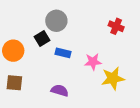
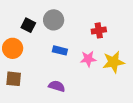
red cross: (116, 26) -> (99, 30), moved, turned -32
black square: (42, 38) -> (28, 25), moved, turned -32
yellow star: (113, 78) -> (113, 62), moved

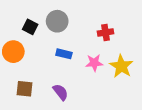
yellow star: (113, 62) -> (121, 66), turned -30
brown square: (14, 79) -> (25, 89), moved
purple semicircle: (57, 86) -> (61, 92), turned 35

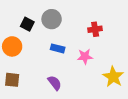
yellow star: (121, 66) -> (113, 77), moved
brown square: (25, 89) -> (12, 80), moved

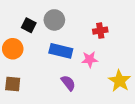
blue rectangle: (58, 48) -> (61, 51), size x1.5
purple semicircle: (55, 83) -> (68, 83), moved

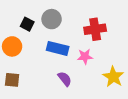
red cross: (100, 31) -> (95, 29), size x1.5

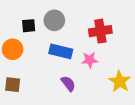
black square: (27, 24) -> (29, 26), turned -32

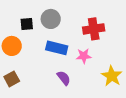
brown square: (13, 85) -> (12, 79), turned -35

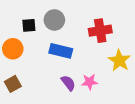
pink star: (84, 56) -> (90, 82), moved
yellow star: (112, 76) -> (119, 60), moved

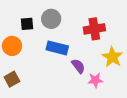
pink star: (90, 82) -> (95, 80), moved
purple semicircle: (68, 83) -> (78, 66), moved

